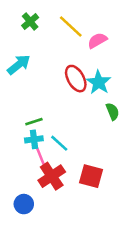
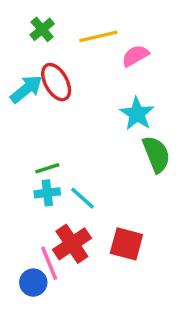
yellow line: (71, 27) -> (98, 36), turned -56
red ellipse: (76, 79) -> (56, 82), moved
green semicircle: (113, 111) -> (156, 154), size x1.5
pink line: (40, 156) -> (49, 263), moved

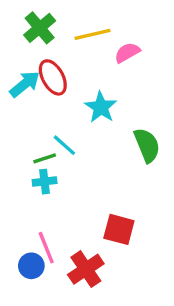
green cross: (42, 29) -> (40, 28), size x1.4
cyan star: (137, 114) -> (101, 107), moved
cyan line: (82, 198) -> (64, 145), moved
red cross: (72, 244) -> (86, 269), moved

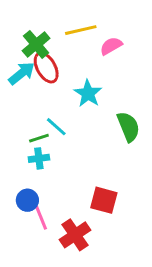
green cross: (40, 28) -> (36, 44), moved
blue circle: (31, 266) -> (27, 200), moved

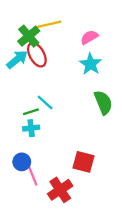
yellow line: (81, 30) -> (49, 24), moved
cyan star: (88, 93) -> (90, 64), moved

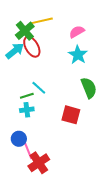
red square: (83, 162) -> (71, 115), moved
red cross: (60, 190) -> (39, 163), moved

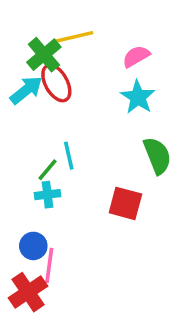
cyan line: (39, 88) -> (69, 156), turned 35
green line: (27, 96) -> (47, 170), turned -32
pink line: (28, 150) -> (49, 265), turned 30
red cross: (39, 163) -> (28, 292), moved

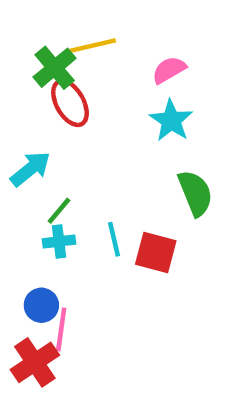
cyan arrow: (26, 90) -> (30, 169), moved
cyan line: (69, 156) -> (114, 239), moved

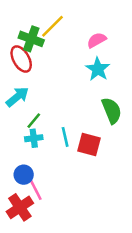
yellow line: (92, 46) -> (53, 26), turned -32
green cross: (55, 68) -> (31, 39), turned -30
red ellipse: (70, 103) -> (21, 59), moved
pink line: (61, 329) -> (35, 188), turned -35

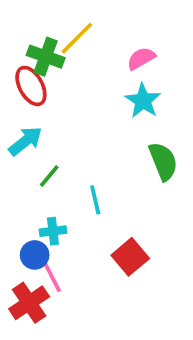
cyan cross: (34, 138) -> (53, 231), moved
red square: (89, 144) -> (130, 257), moved, turned 35

